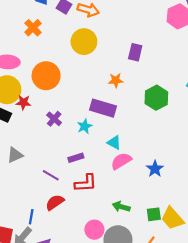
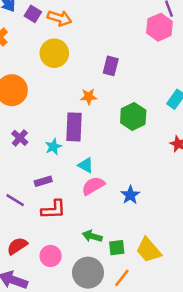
purple rectangle: (103, 108) -> (74, 127), turned 75
red semicircle: (55, 202) -> (17, 246), moved
green square: (154, 214) -> (117, 248), moved
pink circle: (94, 230) -> (51, 256), moved

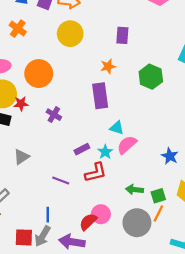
cyan star: (53, 147) -> (105, 152), moved
blue star: (130, 195) -> (170, 156), moved
purple line: (15, 200) -> (61, 181), moved
red semicircle: (17, 246) -> (88, 222), moved
orange line: (122, 278) -> (158, 213), moved

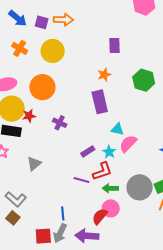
yellow circle: (70, 34) -> (53, 51), moved
purple line: (61, 181) -> (81, 180), moved
green arrow: (135, 190) -> (110, 188), moved
gray circle: (137, 223) -> (140, 187), moved

